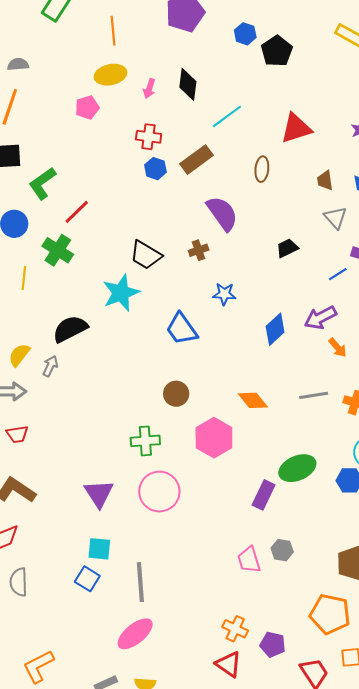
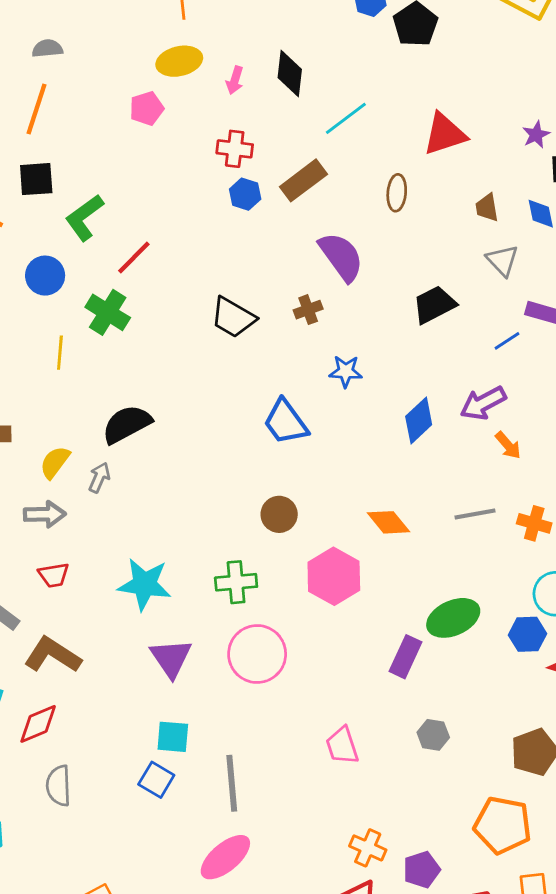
black trapezoid: (287, 248) -> (434, 305), size x1.4
cyan star: (121, 293) -> (144, 584), moved, turned 30
pink trapezoid: (249, 560) -> (342, 746), moved
purple pentagon: (273, 645) -> (422, 870), turned -30

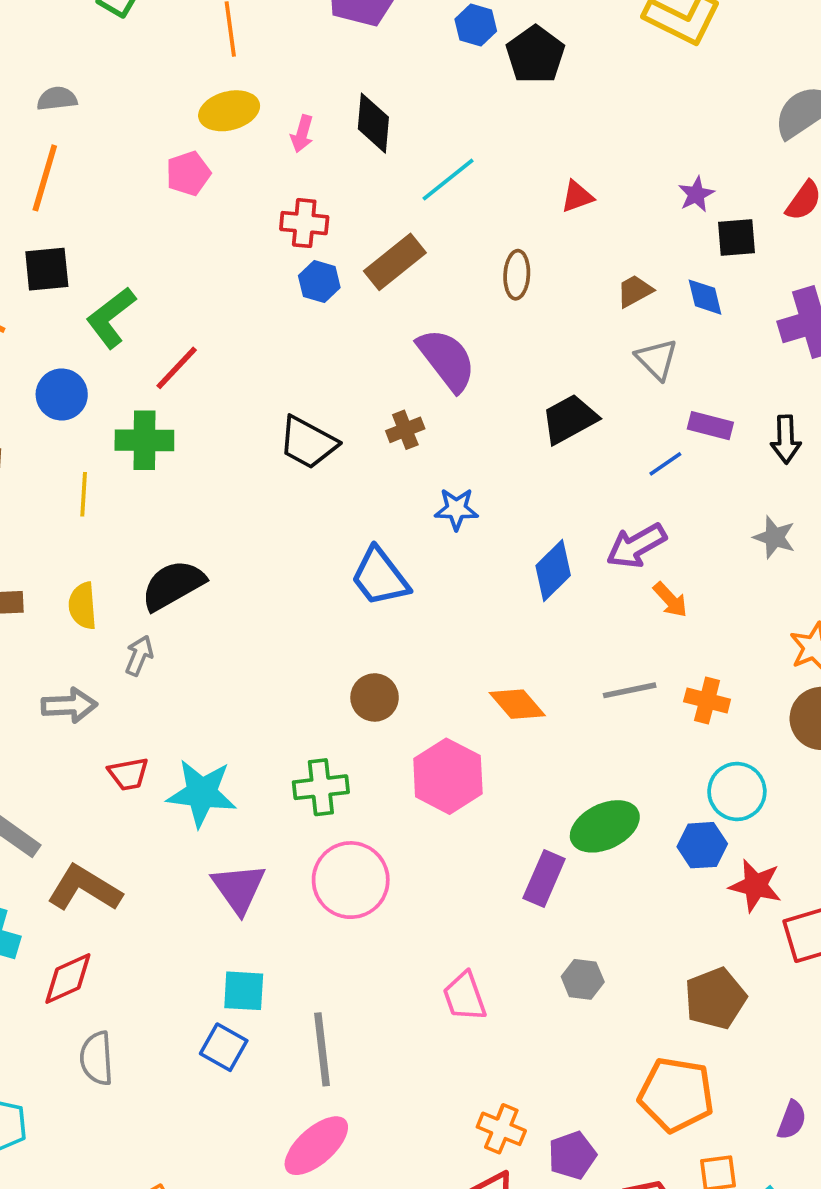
red triangle: (445, 134) -> (577, 197), size x0.6
brown trapezoid: (487, 208) -> (635, 291), turned 72
green cross: (108, 312) -> (144, 440), turned -30
yellow semicircle: (55, 462) -> (83, 606), moved, turned -40
red trapezoid: (54, 575) -> (128, 774), moved

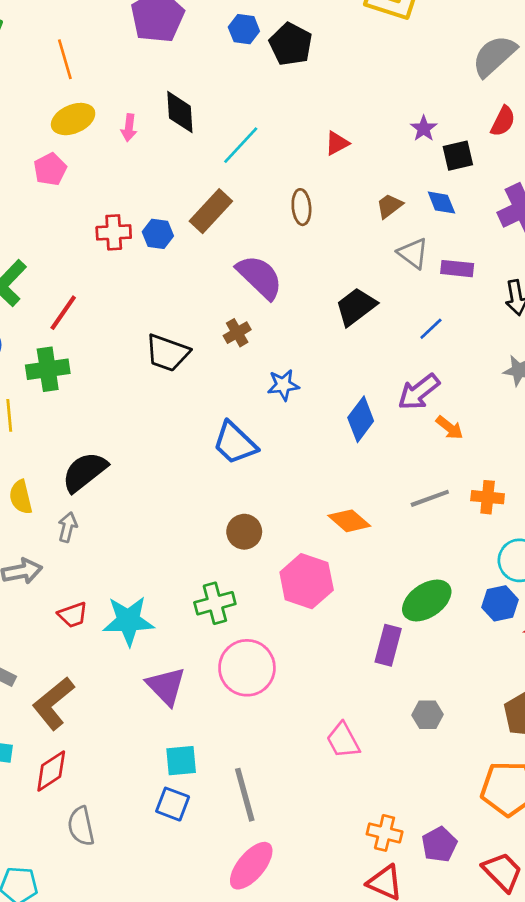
red cross: (304, 223) -> (114, 232), moved
purple rectangle: (710, 426) -> (457, 269), moved
brown L-shape: (84, 888) -> (53, 703), turned -62

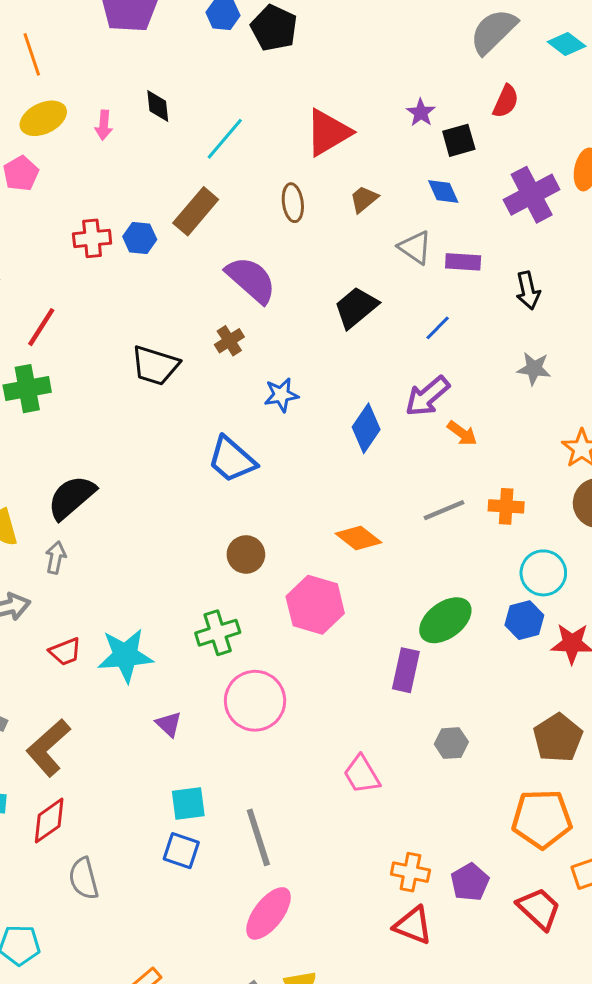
black diamond: (180, 112) -> (158, 106), size x0.7
red triangle: (337, 143) -> (328, 132), size x1.8
brown trapezoid: (389, 206) -> (364, 199), moved
purple triangle: (166, 686) -> (169, 724), size x0.6

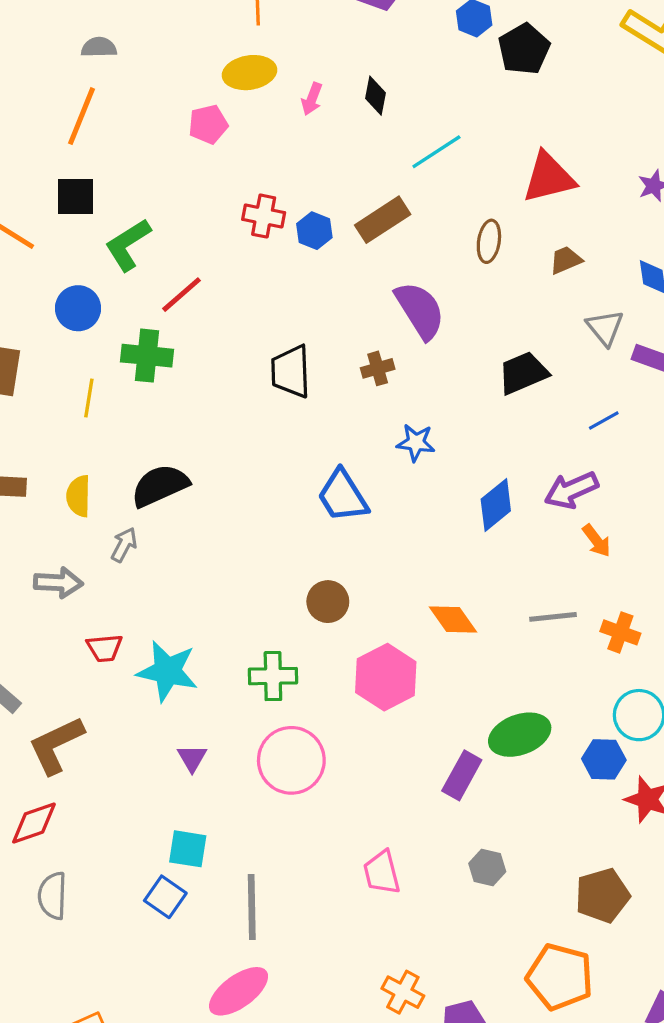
black trapezoid: (155, 366) -> (291, 371), turned 54

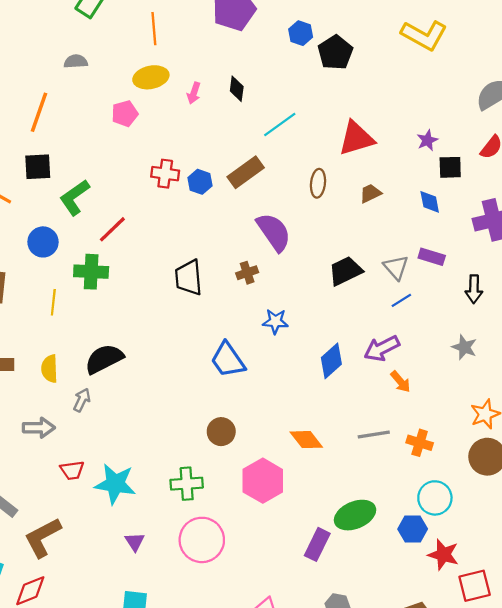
gray semicircle: (99, 47) -> (76, 61), moved
gray triangle: (605, 328) -> (396, 267), moved

